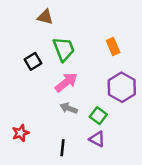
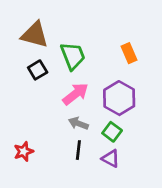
brown triangle: (45, 17) -> (35, 35), moved, size x1.5
purple hexagon: (122, 87) -> (119, 98), moved
black line: (63, 148) -> (78, 150), moved

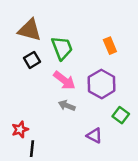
pink arrow: (76, 94) -> (64, 80), turned 75
green square: (112, 132) -> (121, 115), moved
black line: (78, 150) -> (32, 149), moved

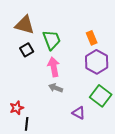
pink arrow: (64, 80) -> (54, 67), turned -138
purple hexagon: (102, 84) -> (97, 62), moved
green square: (121, 115) -> (101, 96), size x1.5

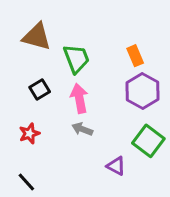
black square: (27, 50) -> (40, 90), moved
red star: (17, 108) -> (29, 134), moved
black line: (27, 124) -> (26, 182), moved, turned -48

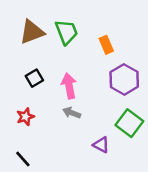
brown triangle: (37, 37) -> (32, 32), turned -36
orange rectangle: (135, 56) -> (106, 45), moved
green trapezoid: (76, 59) -> (66, 32), moved

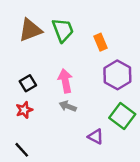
black square: (34, 78) -> (28, 83), moved

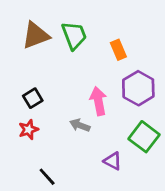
pink arrow: (65, 81) -> (98, 101), moved
black line: (22, 150) -> (47, 177), moved

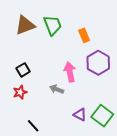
green square: (144, 137) -> (102, 116), moved

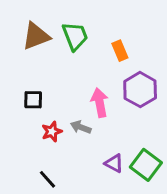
black square: (23, 70) -> (33, 100), turned 32
red star: (20, 92) -> (52, 132), moved

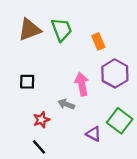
red star: (52, 132) -> (41, 120), moved
green square: (146, 165) -> (120, 121), moved

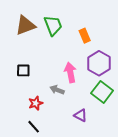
green square: (120, 121) -> (102, 92), moved

